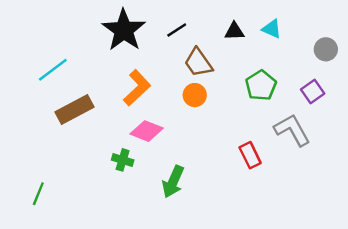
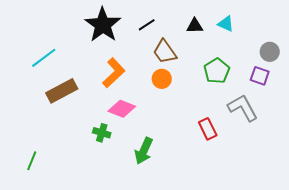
gray circle: (326, 49) -> (270, 52), moved
purple square: (313, 91) -> (260, 76), turned -36

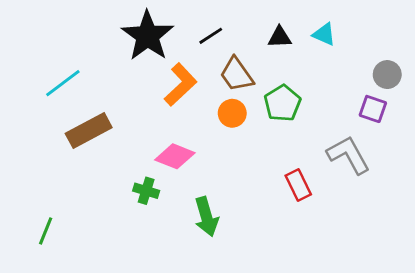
green pentagon: (217, 71) -> (282, 103), moved
orange L-shape: (114, 73) -> (181, 85), moved
green arrow: (144, 151) -> (206, 217), turned -40

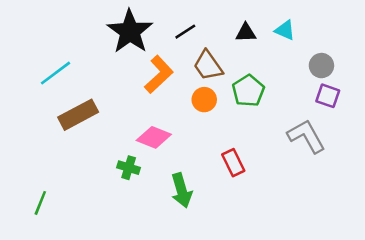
gray circle: (387, 75) -> (321, 66), moved
red rectangle: (298, 185) -> (233, 163), moved

